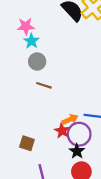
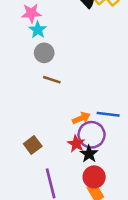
red star: (62, 131) -> (76, 144), moved
brown square: (27, 143) -> (33, 145), turned 35

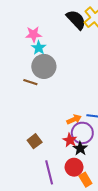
gray circle: (44, 53) -> (44, 66), size x1.5
brown line: (52, 80) -> (30, 82), moved
red circle: (94, 177) -> (74, 167), moved

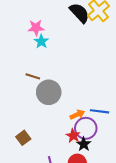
gray circle: (44, 66) -> (49, 92), moved
brown square: (35, 141) -> (23, 138), moved

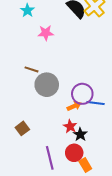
pink star: (36, 28) -> (46, 33), moved
cyan star: (41, 41) -> (27, 10), moved
purple circle: (86, 128) -> (82, 94), moved

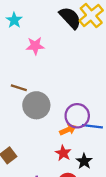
black star: (80, 135) -> (84, 161), moved

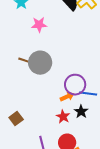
gray circle: (36, 105) -> (40, 63), moved
black star: (84, 161) -> (81, 112), moved

